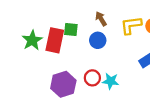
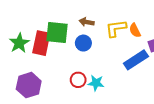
brown arrow: (101, 19) -> (87, 22), turned -48
green square: (71, 30) -> (57, 33), size x1.6
purple hexagon: (63, 84) -> (29, 85), moved

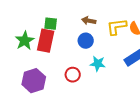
green square: (57, 33) -> (51, 24), moved, size x0.6
red circle: (78, 80) -> (73, 75), moved
cyan star: (96, 83) -> (98, 64), moved

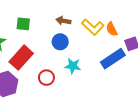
yellow L-shape: (117, 27) -> (93, 27), turned -130
red rectangle: (46, 41) -> (21, 58), moved, turned 30

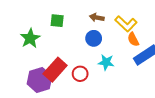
orange semicircle: (112, 29) -> (133, 39), moved
red rectangle: (21, 58) -> (55, 70), moved

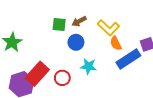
brown arrow: (97, 18) -> (79, 21), turned -40
green square: (57, 21) -> (59, 24), moved

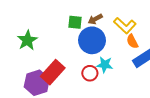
blue circle: (76, 42) -> (92, 40), size x1.6
red circle: (62, 78) -> (90, 73), moved

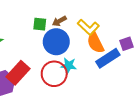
orange semicircle: (132, 41) -> (95, 43), size x1.5
red circle: (90, 73) -> (54, 74), size x1.6

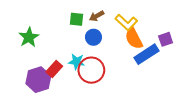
blue circle: (56, 42) -> (93, 37), size x0.6
cyan star: (69, 65) -> (77, 62), moved
red rectangle: (18, 73) -> (54, 69), size x0.7

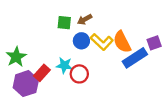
yellow L-shape: (126, 22) -> (102, 42), moved
green star: (29, 37) -> (16, 57), moved
red circle: (91, 70) -> (79, 74), size x0.7

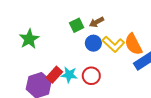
green square: (64, 23) -> (77, 25), turned -32
green star: (16, 57) -> (29, 39), moved
cyan star: (64, 65) -> (69, 75), moved

